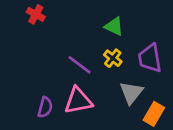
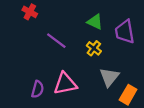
purple trapezoid: (150, 58) -> (125, 32), moved
purple line: (80, 65) -> (56, 41), moved

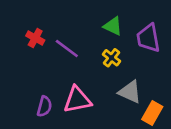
red cross: (30, 12) -> (35, 38), moved
gray triangle: (109, 77) -> (130, 92), turned -45

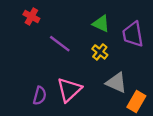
red cross: (35, 38) -> (31, 17), moved
pink triangle: (77, 100) -> (69, 90), turned -32

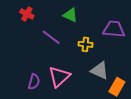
green triangle: (101, 24) -> (70, 15), moved
purple trapezoid: (133, 34) -> (114, 29), turned 105
yellow cross: (100, 52) -> (85, 44), turned -32

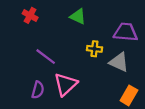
purple line: (51, 37) -> (46, 57), moved
gray triangle: (100, 71) -> (119, 62), moved

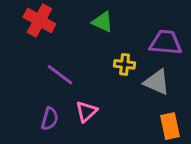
red cross: (30, 15) -> (39, 20), size x1.5
pink triangle: (66, 84) -> (86, 111), size x0.7
orange rectangle: (129, 95) -> (170, 126), turned -42

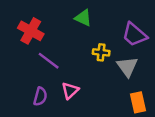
red cross: (39, 20) -> (31, 31), moved
purple trapezoid: (166, 42) -> (134, 35), turned -144
gray triangle: (157, 82) -> (127, 67), turned 30

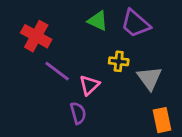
purple trapezoid: (134, 35) -> (135, 24), moved
pink triangle: (70, 90) -> (89, 85), moved
purple semicircle: (40, 96) -> (78, 113), moved, turned -30

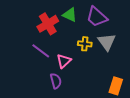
red cross: (36, 36) -> (48, 24), moved, turned 30
gray triangle: (149, 78) -> (107, 42), moved
orange rectangle: (162, 120) -> (116, 86), turned 30

